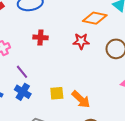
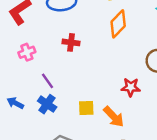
orange diamond: (95, 18) -> (118, 24), moved, turned -60
red star: (81, 41) -> (131, 87), moved

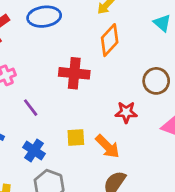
red cross: (71, 42) -> (74, 73), moved, size x1.5
blue cross: (47, 104) -> (34, 151), moved

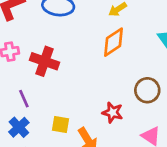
red cross: (74, 73) -> (45, 61), moved
purple line: (31, 108) -> (24, 99), moved

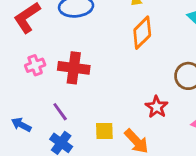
red star: (113, 112) -> (157, 107), turned 30

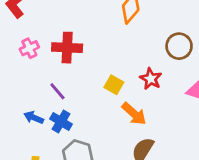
blue arrow: (21, 125) -> (34, 118), moved
yellow square: (104, 131) -> (114, 85), moved, turned 36

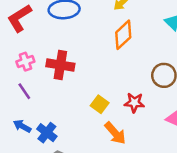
red star: (151, 79) -> (134, 103), turned -30
purple line: (57, 91) -> (24, 91), moved

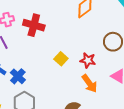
orange arrow: (115, 133) -> (90, 83), moved

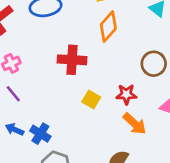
red cross: (34, 25) -> (72, 60), moved

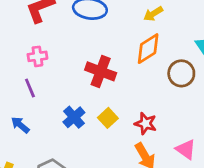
brown circle: (154, 64) -> (181, 73), moved
blue cross: (40, 134) -> (74, 117), moved

